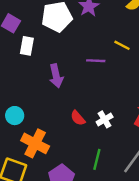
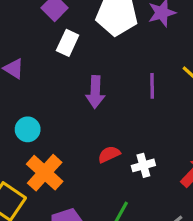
purple line: (96, 61) -> (152, 86), turned 72
red semicircle: (78, 118) -> (109, 154), turned 91

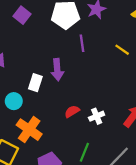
white rectangle: (68, 43) -> (35, 83), moved
purple line: (152, 86) -> (82, 43), moved

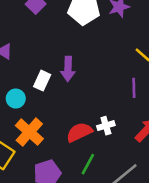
purple line: (82, 43) -> (134, 88), moved
red semicircle: (72, 111) -> (79, 132), moved, size x1.5

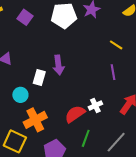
orange cross: (29, 132) -> (35, 120), turned 30

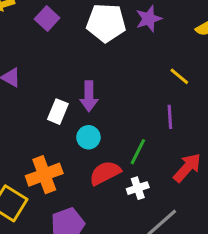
cyan circle: (20, 95) -> (88, 137), moved
white cross: (95, 106) -> (138, 188), moved
green line: (86, 138) -> (138, 152), moved

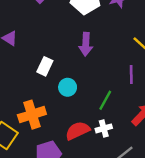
purple arrow: (89, 96) -> (86, 44), moved
red semicircle: (105, 173) -> (78, 131), moved

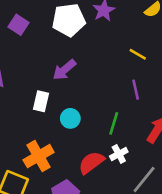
purple arrow: (86, 44) -> (64, 70), moved, turned 60

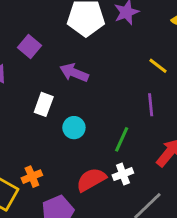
purple square: (19, 25) -> (29, 47), moved
purple arrow: (64, 70) -> (74, 73), turned 55
orange cross: (39, 156) -> (32, 177), moved, size x0.6

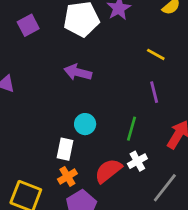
purple square: (29, 47) -> (28, 25), moved, turned 30
white rectangle: (44, 104) -> (65, 149), moved
orange cross: (32, 177) -> (67, 176), moved

